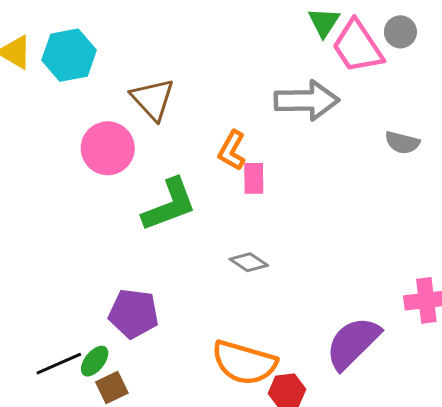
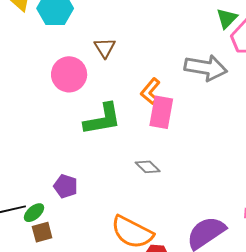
brown triangle: (153, 99) -> (105, 48), size x0.7
pink rectangle: (254, 178) -> (161, 112), size x1.5
purple pentagon: (134, 314) -> (66, 186), size x0.7

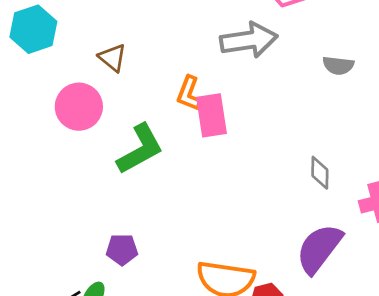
gray diamond: (148, 167) -> (320, 173), moved, turned 65

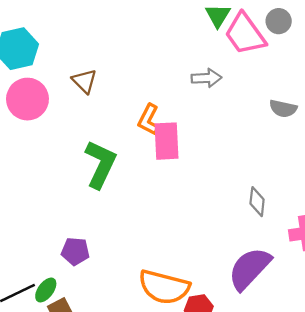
gray arrow: (249, 40) -> (206, 78), size x0.6
pink circle: (79, 107) -> (27, 99), moved
green L-shape: (140, 149) -> (100, 164), turned -42

